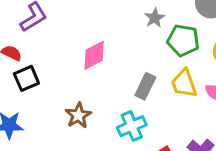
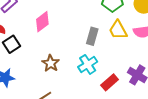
pink diamond: (94, 55) -> (42, 22), moved

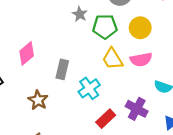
gray rectangle: (92, 36) -> (62, 69), moved
cyan cross: (88, 64) -> (89, 88), moved

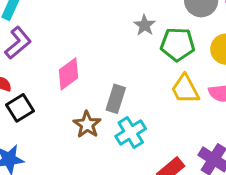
cyan cross: (89, 88) -> (131, 132), moved
brown star: (38, 100) -> (87, 124), moved

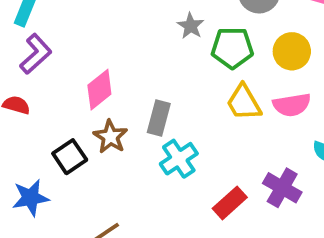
black square: (20, 108) -> (70, 157), moved
brown star: (87, 124) -> (110, 137), moved

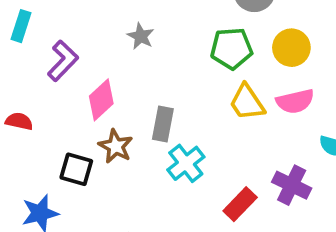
gray star: (191, 26) -> (141, 36), moved
purple L-shape: (36, 54) -> (63, 61), moved
black square: (70, 157) -> (76, 169), turned -36

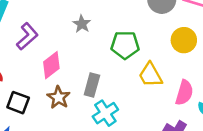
green pentagon: (231, 48) -> (125, 45), moved
pink semicircle: (295, 101) -> (184, 93), moved, turned -65
black square: (76, 169) -> (18, 103), moved

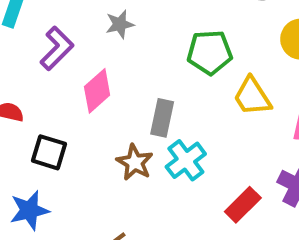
gray star: (82, 24) -> (120, 24), moved, turned 30
brown star: (59, 97) -> (135, 162), moved

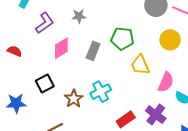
gray rectangle: (162, 118) -> (93, 51), moved
black square: (49, 152) -> (45, 83), moved, turned 36
brown star: (135, 162) -> (74, 99), moved

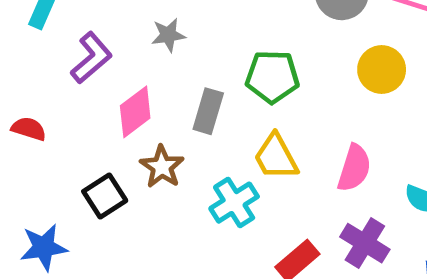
yellow trapezoid: (140, 65) -> (276, 157), moved
pink semicircle: (166, 82) -> (354, 168), moved
brown star: (74, 99) -> (162, 167), moved

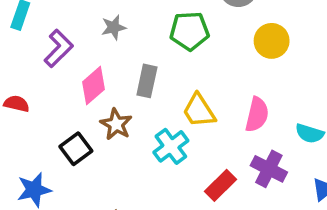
green pentagon: (272, 77) -> (189, 31), moved

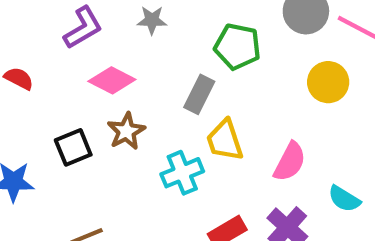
gray rectangle: (147, 81) -> (199, 94), moved
pink diamond: (93, 86) -> (112, 80), turned 54

